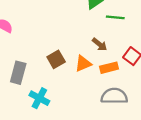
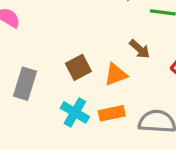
orange rectangle: (109, 68) -> (112, 113), moved
cyan cross: (39, 98) -> (75, 112), moved

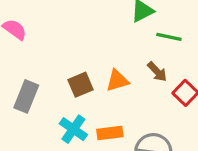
brown arrow: (140, 49) -> (157, 72), moved
orange triangle: (116, 75) -> (117, 81), moved

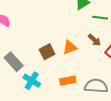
gray rectangle: (26, 96) -> (14, 62), turned -60
cyan cross: (73, 129) -> (32, 81), moved

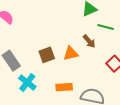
brown arrow: (94, 40) -> (89, 41), moved

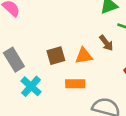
orange rectangle: (64, 87) -> (75, 84), moved

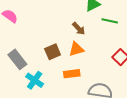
brown arrow: (106, 43) -> (79, 29), moved

